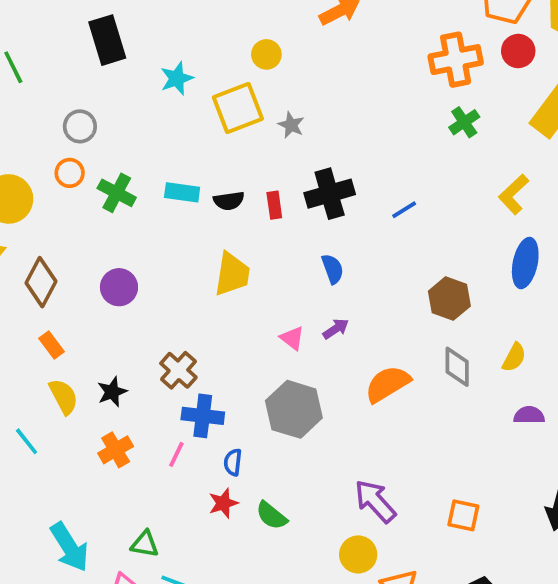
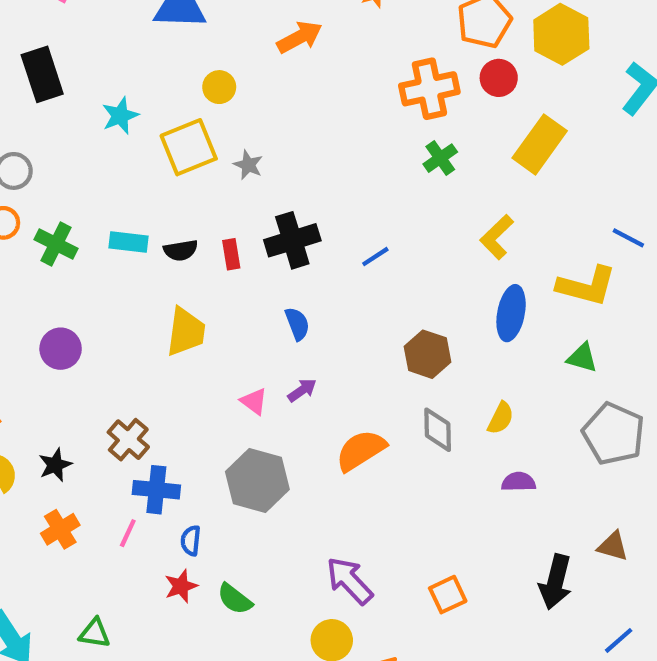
orange square: (463, 515) -> (448, 595), turned -36

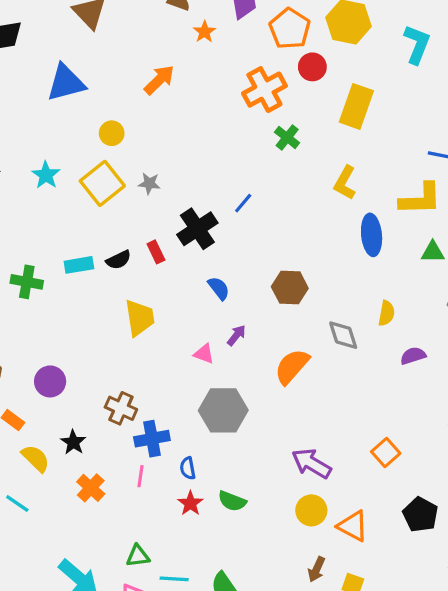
blue line: (375, 257) -> (243, 203), moved
purple circle: (61, 349) -> (50, 381), moved
brown hexagon: (428, 354) -> (290, 288), moved

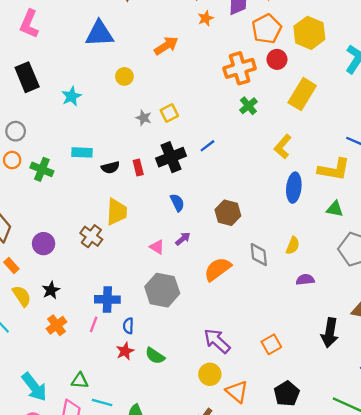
yellow square: (102, 183) -> (169, 113), moved, size x0.6
cyan rectangle: (79, 265) -> (82, 152), moved
brown cross: (121, 408) -> (91, 236), moved

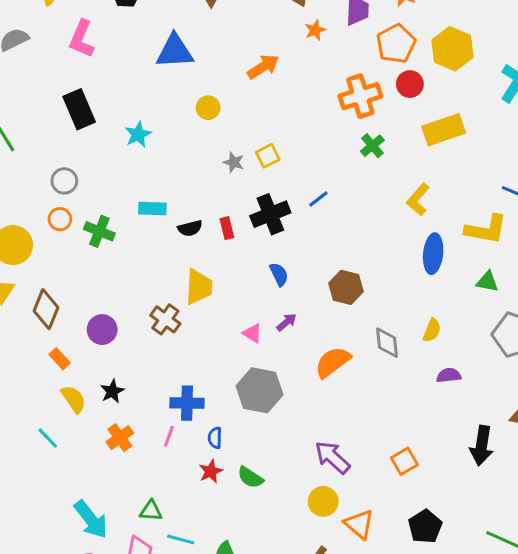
yellow rectangle: (302, 94) -> (444, 130), turned 40

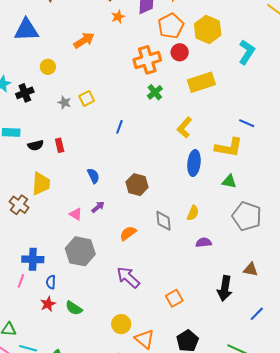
blue line: (318, 199) -> (119, 127), turned -32
black cross: (270, 214) -> (25, 93), moved, size x0.7
orange semicircle: (333, 362) -> (128, 233), size x0.7
purple arrow: (332, 457) -> (128, 277), moved

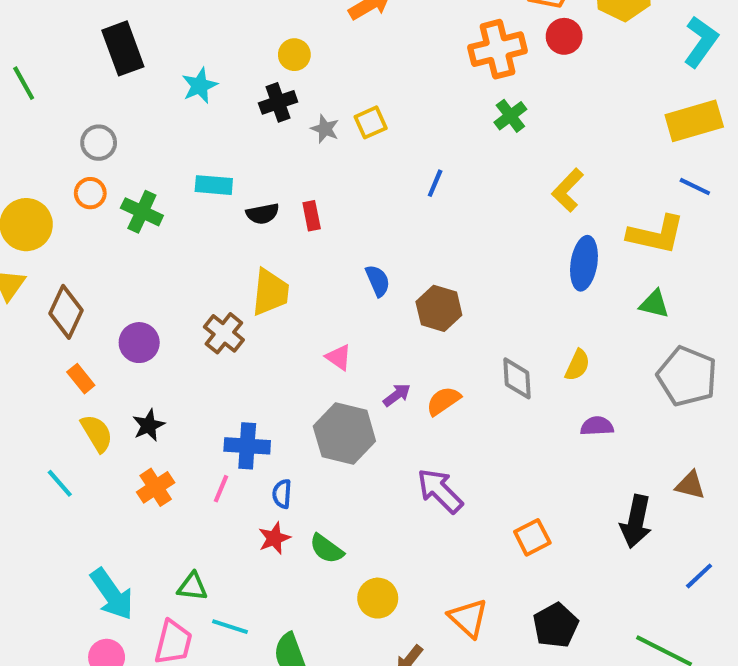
yellow rectangle: (201, 82) -> (694, 121), moved
black cross: (25, 93) -> (278, 102), moved
brown hexagon: (137, 185) -> (439, 308), moved
purple arrow: (98, 207) -> (397, 395), moved
yellow circle: (121, 324) -> (378, 598), moved

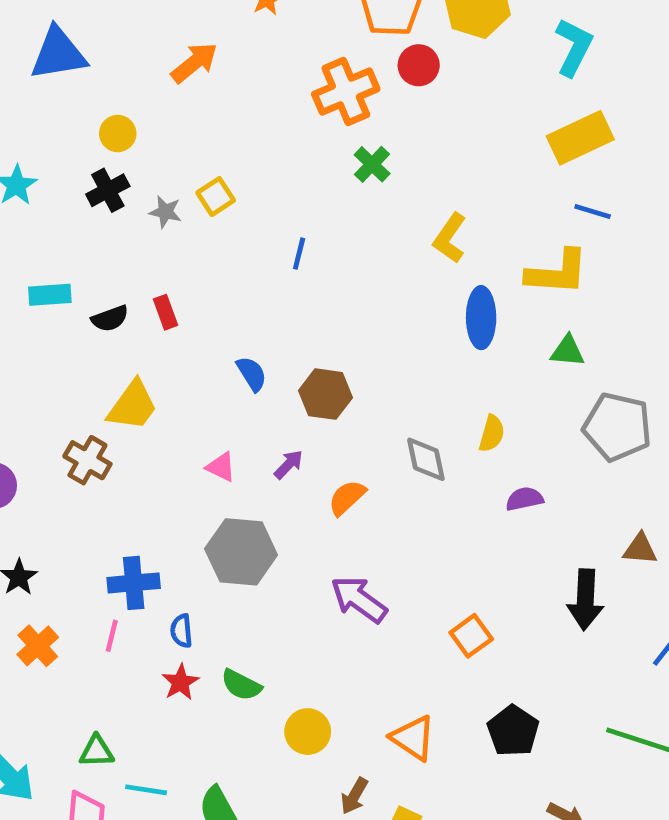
yellow trapezoid: (270, 292) -> (133, 406), turned 39
purple arrow: (397, 395) -> (289, 464), moved

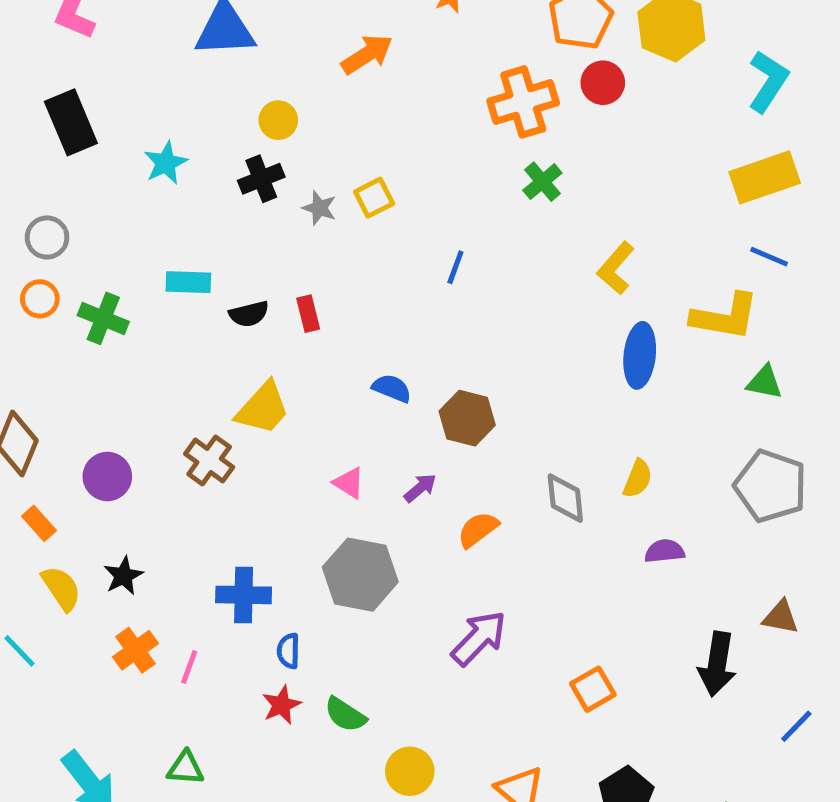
green triangle: (568, 351) -> (764, 382), moved
blue semicircle: (252, 374) -> (392, 388), turned -42
purple arrow: (359, 599) -> (479, 638), turned 92
pink line: (112, 636) -> (189, 667), moved

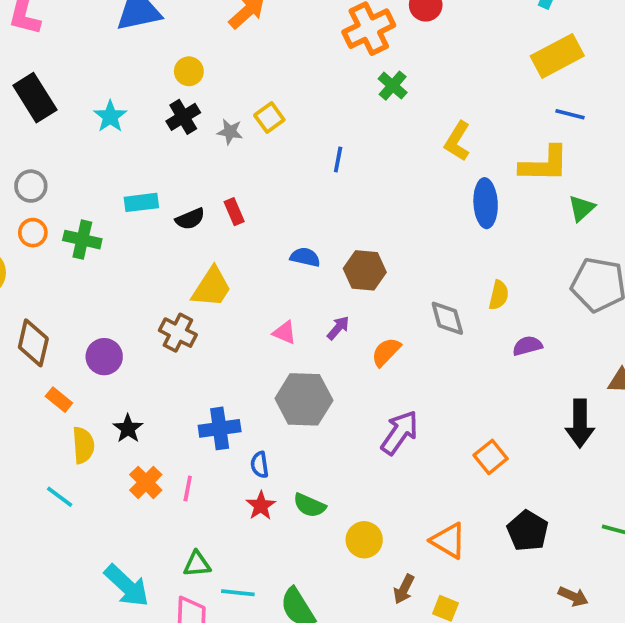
green triangle: (764, 382) -> (582, 208), turned -44
yellow semicircle: (61, 588) -> (83, 445), turned 39

